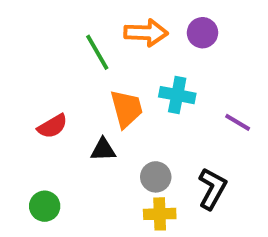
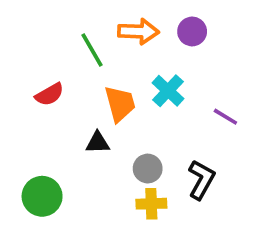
cyan cross: (177, 95) -> (168, 91), turned 32
red semicircle: (52, 126) -> (49, 94), moved
green circle: (45, 206) -> (42, 196), size x1.4

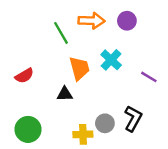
red semicircle: (49, 94) -> (24, 76), moved
gray circle: (148, 169) -> (105, 123), moved
yellow cross: (151, 204) -> (83, 134), moved

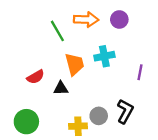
cyan cross: (111, 60) -> (104, 56), turned 36
red semicircle: (24, 76) -> (36, 77), moved
purple line: (149, 77) -> (140, 72), turned 70

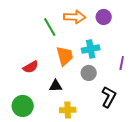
black triangle: (61, 88) -> (56, 86), moved
gray circle: (99, 116) -> (89, 73), moved

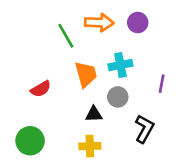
black triangle: (56, 86) -> (94, 114), moved

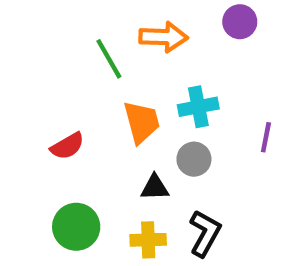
purple circle: (138, 23) -> (240, 22), moved
black L-shape: (144, 129) -> (205, 233), moved
green circle: (30, 141) -> (76, 227), moved

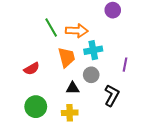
orange arrow: (163, 37) -> (77, 31), moved
black L-shape: (205, 233) -> (112, 95), moved

